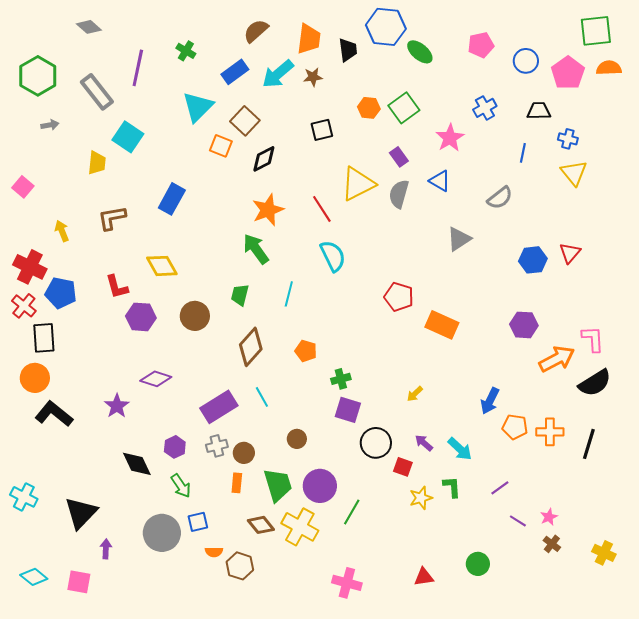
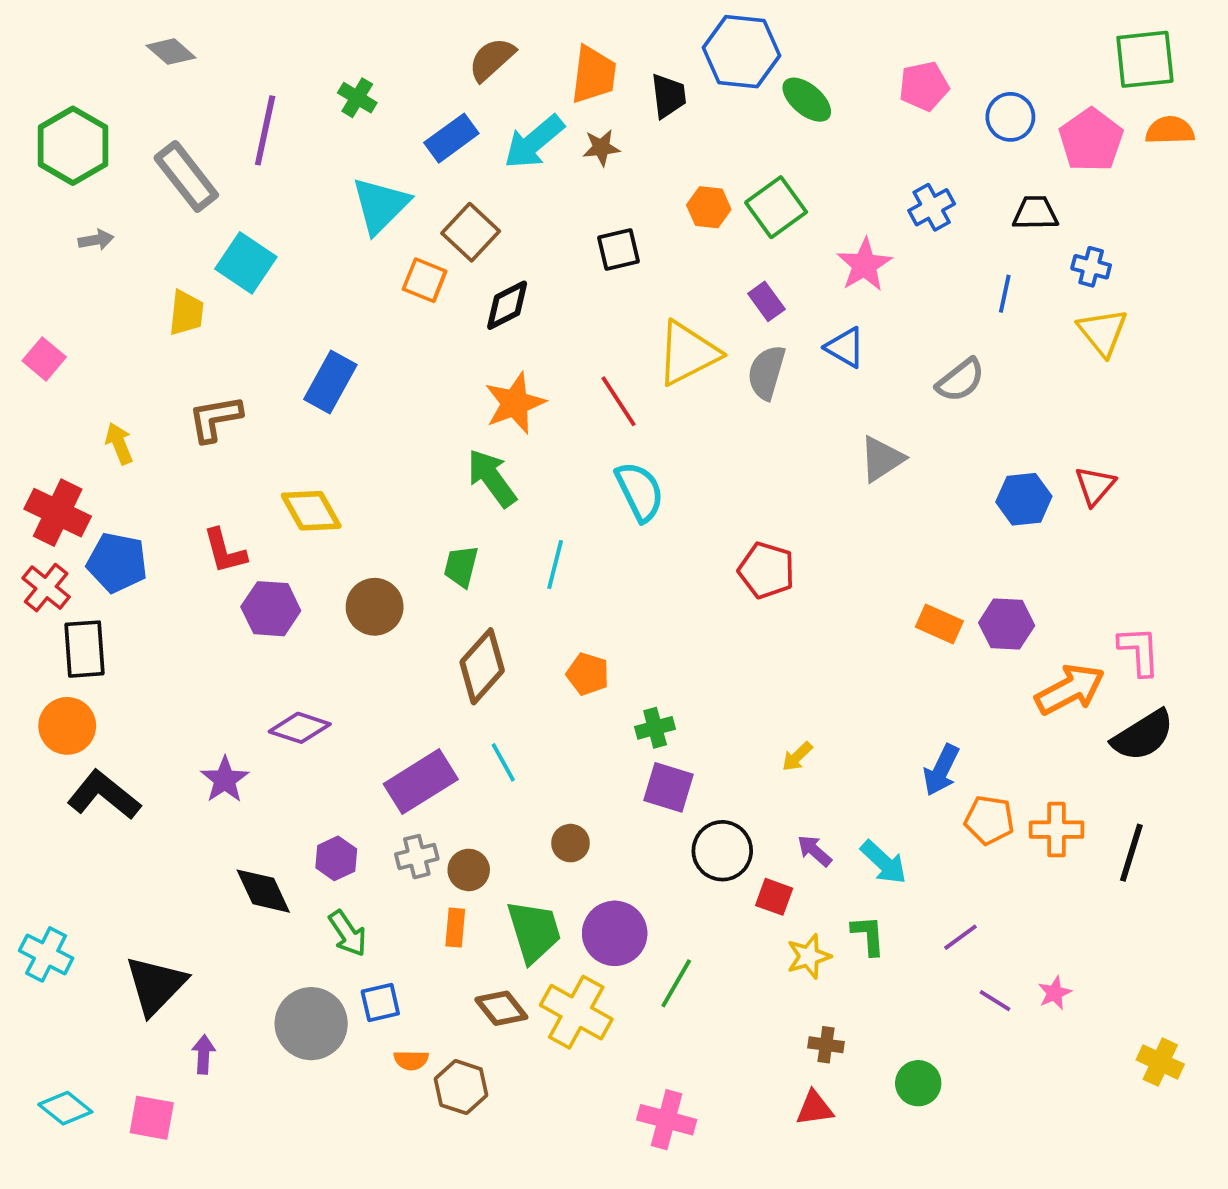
orange rectangle: (442, 325) -> (939, 624), moved, size x0.7
brown cross: (552, 544) -> (826, 1045), moved, turned -30

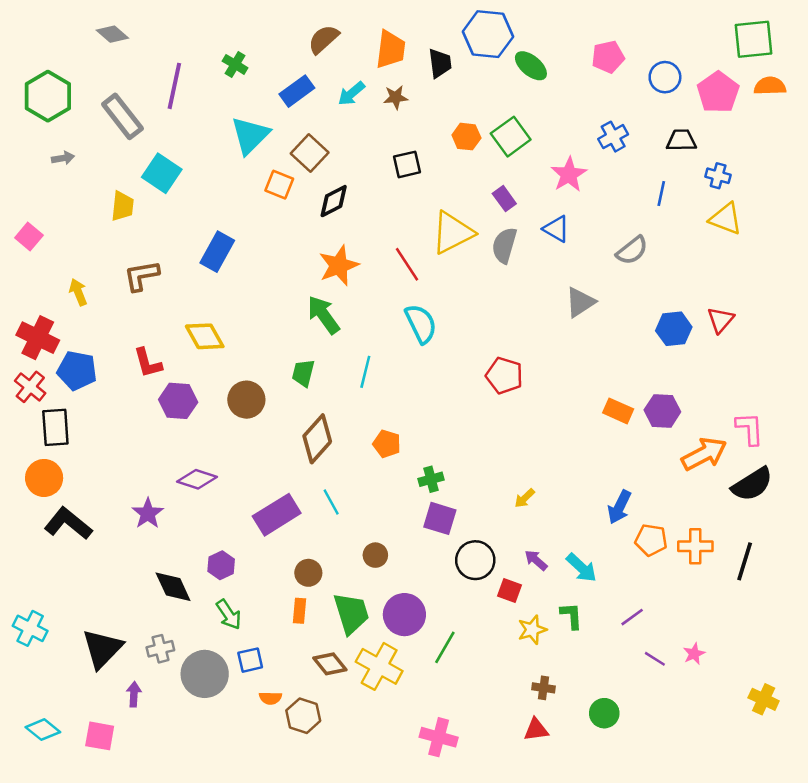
cyan arrow: (534, 142) -> (351, 94), size x0.7
yellow triangle: (1103, 332) -> (726, 219), turned -30
gray cross: (417, 857) -> (160, 649), moved

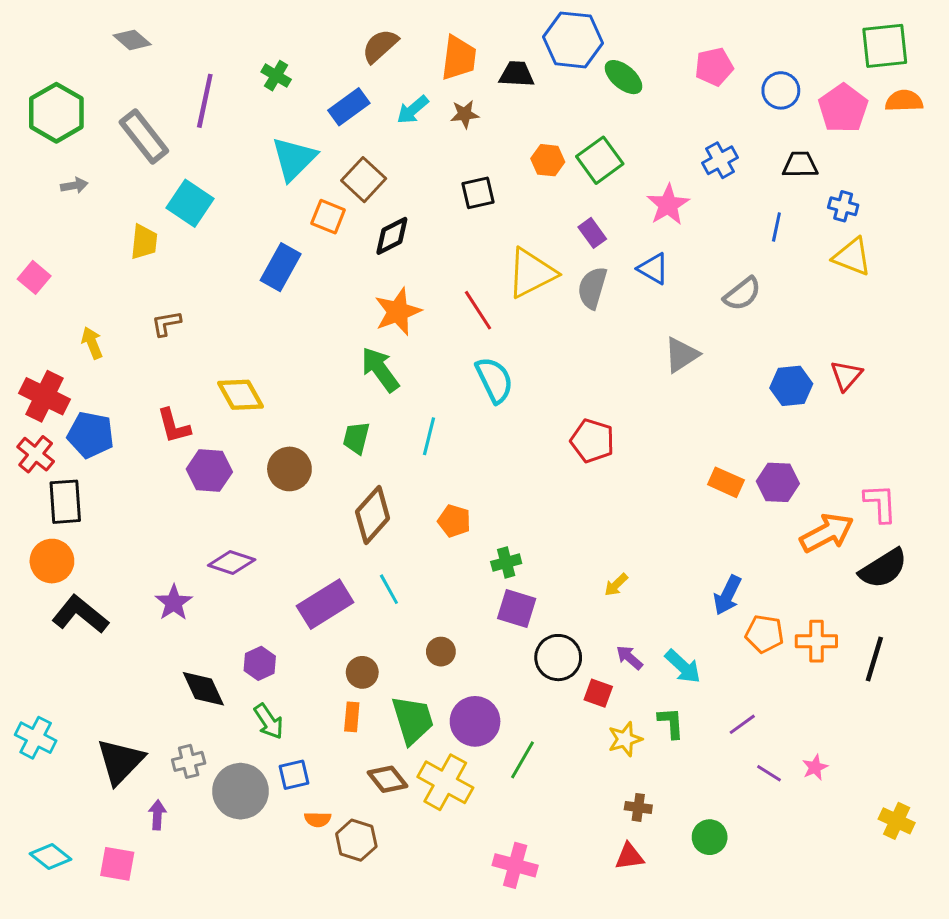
black trapezoid: (440, 63) -> (517, 74), turned -80
blue rectangle: (217, 252) -> (281, 267), moved
brown L-shape: (141, 276) -> (166, 324), size x0.7

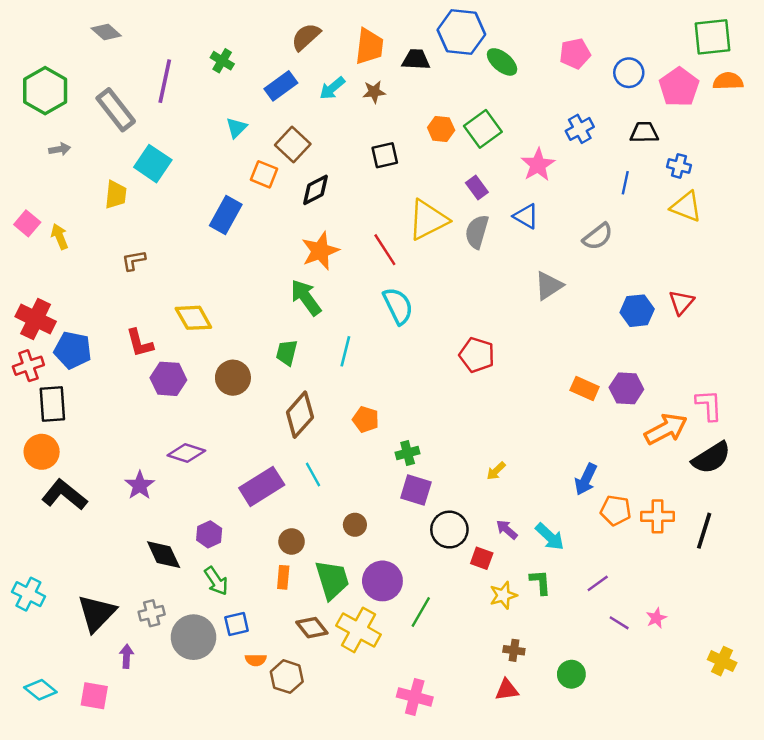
cyan triangle: (294, 159) -> (237, 128), size x0.6
yellow arrow: (92, 343) -> (60, 237), moved
red cross: (36, 454) -> (28, 366), turned 32

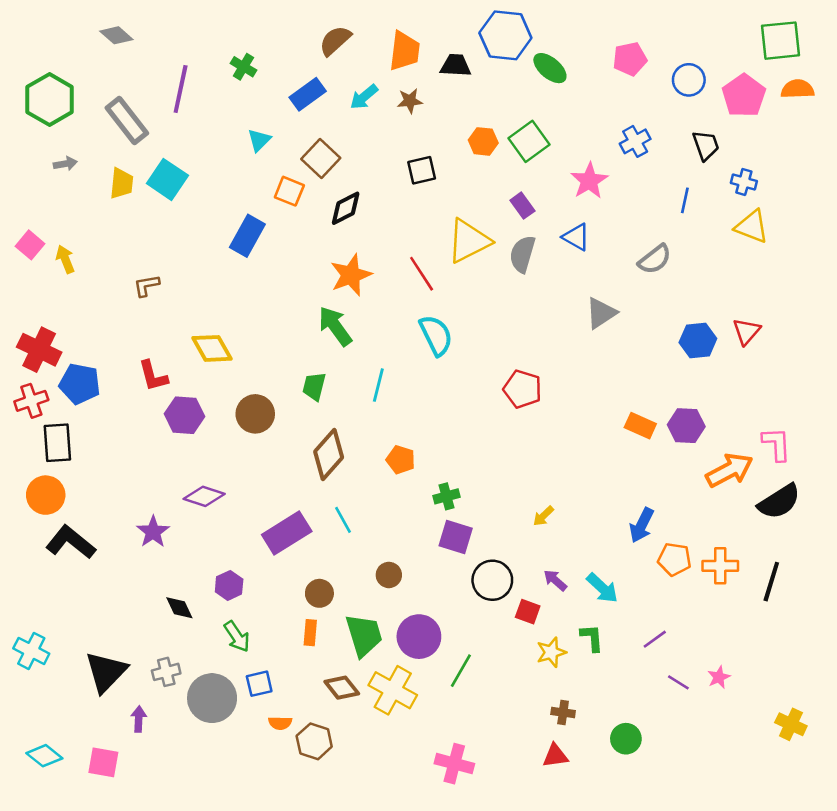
black trapezoid: (644, 132) -> (706, 145), turned 72
yellow trapezoid: (116, 195) -> (122, 183), moved
black diamond: (164, 555) -> (179, 608), size x0.7

